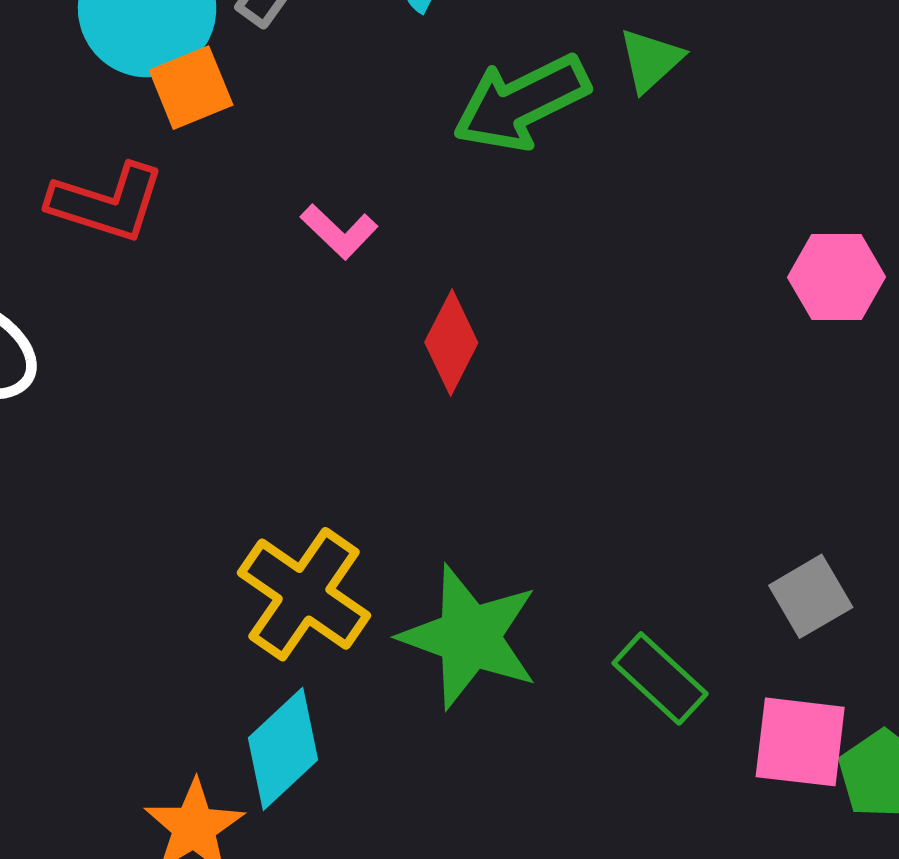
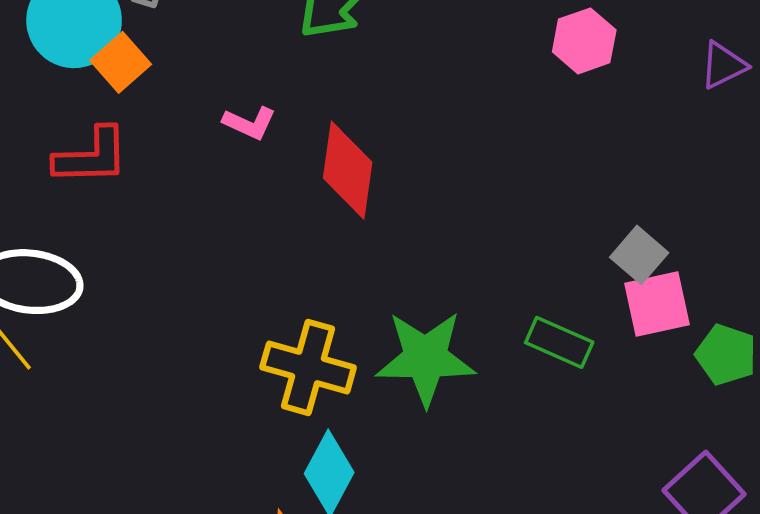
red diamond: (451, 342) -> (348, 170), size x1.4
pink square: (800, 742) -> (657, 304), moved

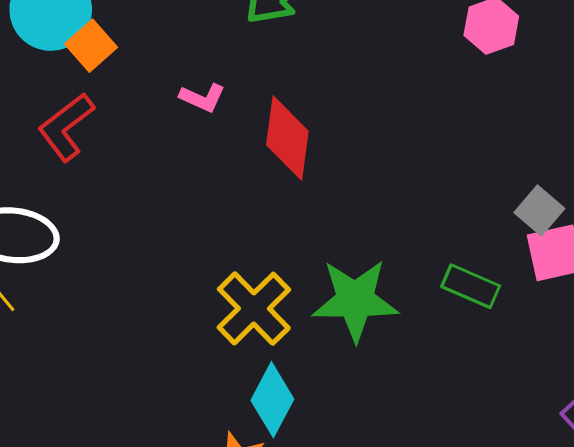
red L-shape: (91, 156) -> (66, 127), turned 144
yellow cross: (308, 367) -> (254, 309), turned 30

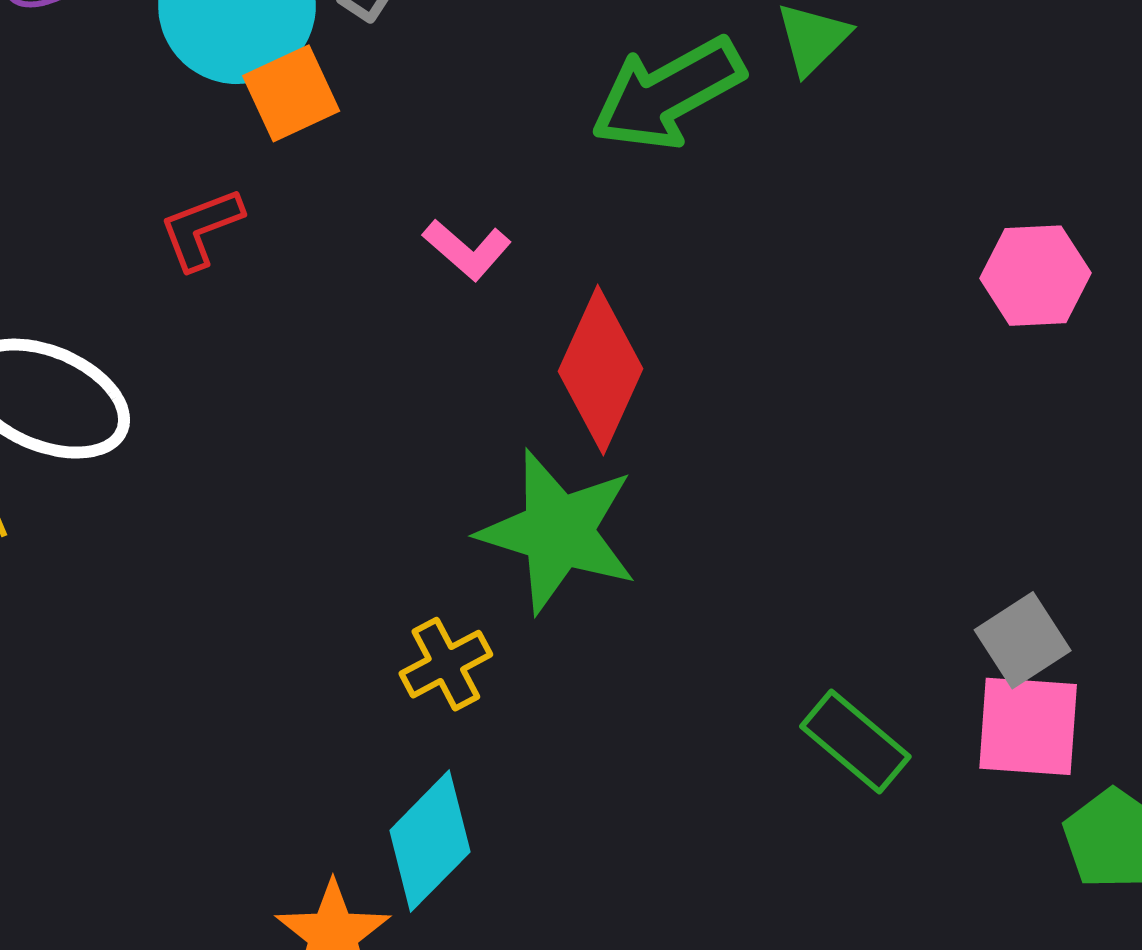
red L-shape: (66, 127) -> (201, 229), size x0.7
green star: (355, 300) -> (558, 532), moved
yellow cross: (254, 309) -> (446, 664), size x0.6

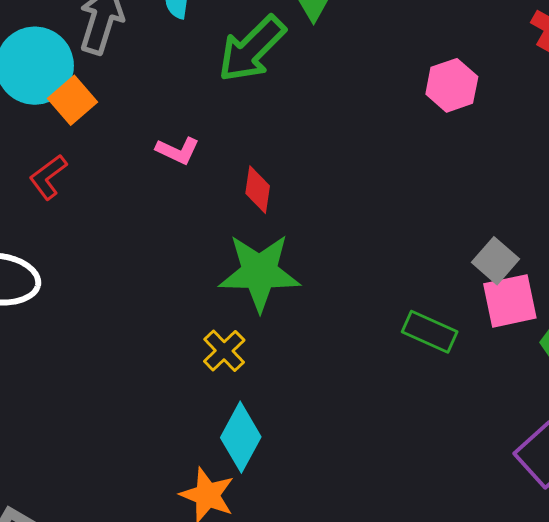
red diamond: (601, 370) -> (258, 190), size x0.6

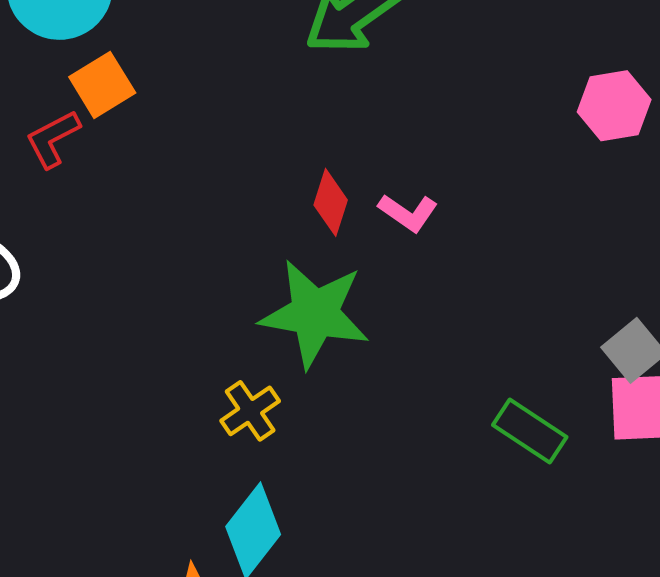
orange square: (73, 100) -> (102, 85), moved
pink L-shape: (178, 151) -> (408, 213), moved

